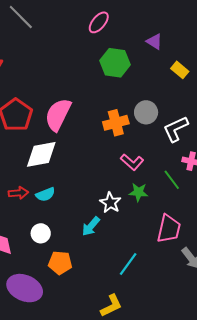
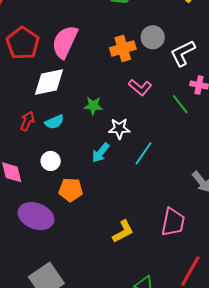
green star: (138, 192) -> (93, 106), moved
red arrow: (18, 193) -> (27, 121), turned -60
white star: (110, 203) -> (119, 129), turned -30
pink trapezoid: (169, 229) -> (173, 222), moved
cyan line: (128, 264) -> (144, 153), moved

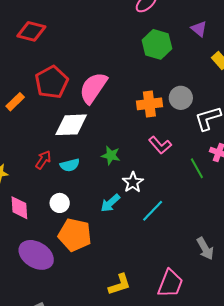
white star: (119, 129) -> (133, 182), turned 30
orange pentagon: (71, 190) -> (75, 235), size x1.4

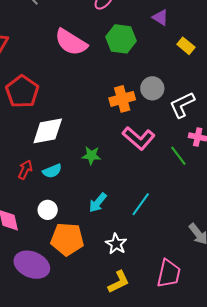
pink semicircle: (93, 88) -> (71, 42), moved, turned -84
pink L-shape: (160, 145) -> (139, 138), size x1.4
white star: (133, 182) -> (116, 244), moved

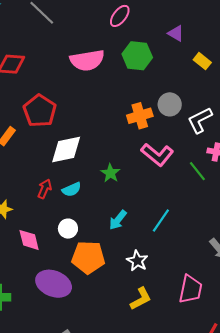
pink semicircle: (71, 42) -> (87, 60), turned -40
green star: (91, 156) -> (110, 173), turned 30

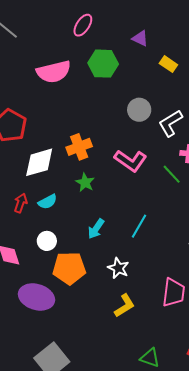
orange cross: (140, 116) -> (79, 147), moved

